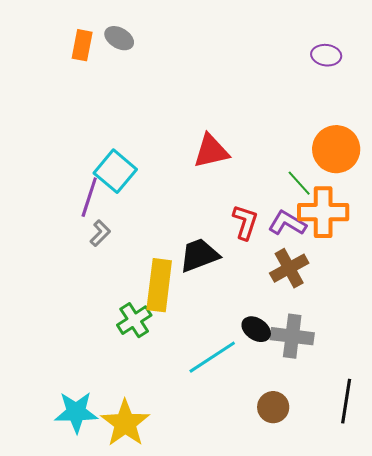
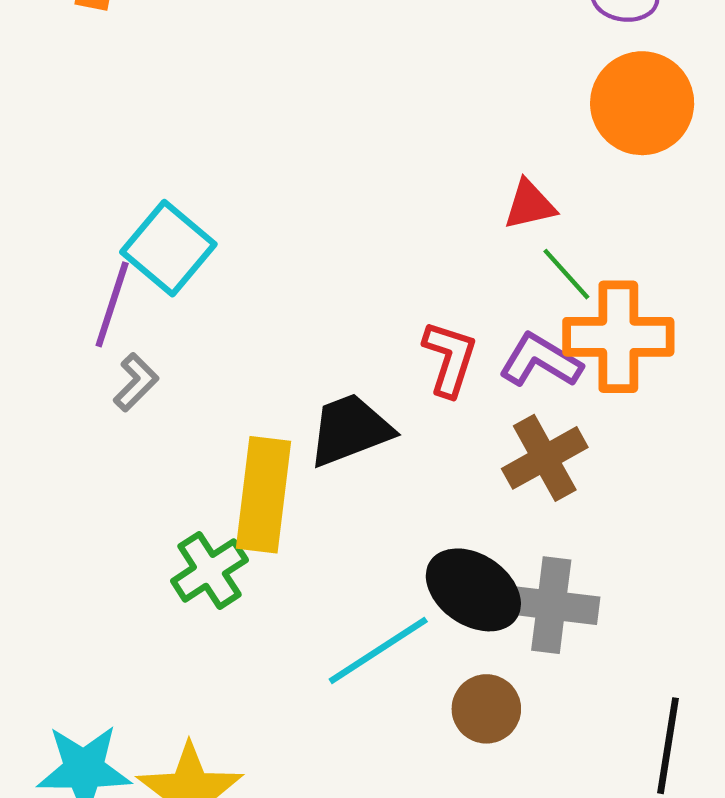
orange circle: (336, 149) -> (642, 103), moved
red triangle: (211, 151) -> (530, 205), moved, size x0.7
black ellipse: (256, 329) -> (473, 590), size x1.5
brown circle: (273, 407) -> (486, 709), moved

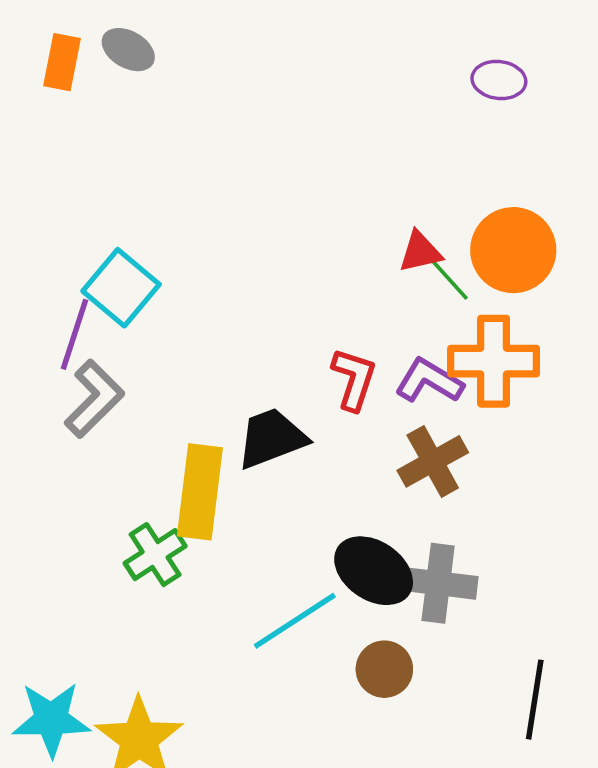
orange circle: (642, 103) -> (513, 250), moved
green line: (566, 274) -> (449, 279), moved
gray L-shape: (136, 382) -> (94, 399), size x1.6

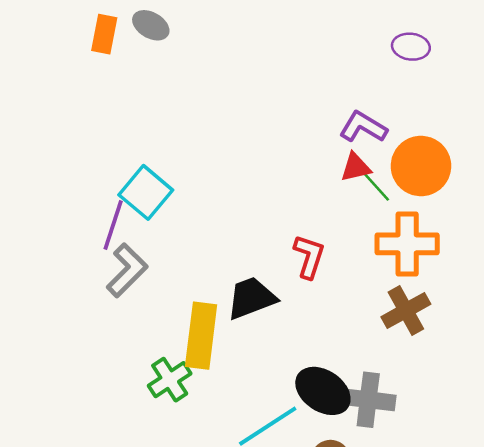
purple L-shape: (429, 381) -> (363, 127), moved
brown cross: (433, 461) -> (406, 311), moved

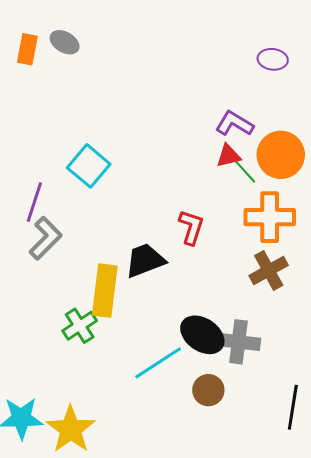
cyan square: (146, 192) -> (89, 166), moved

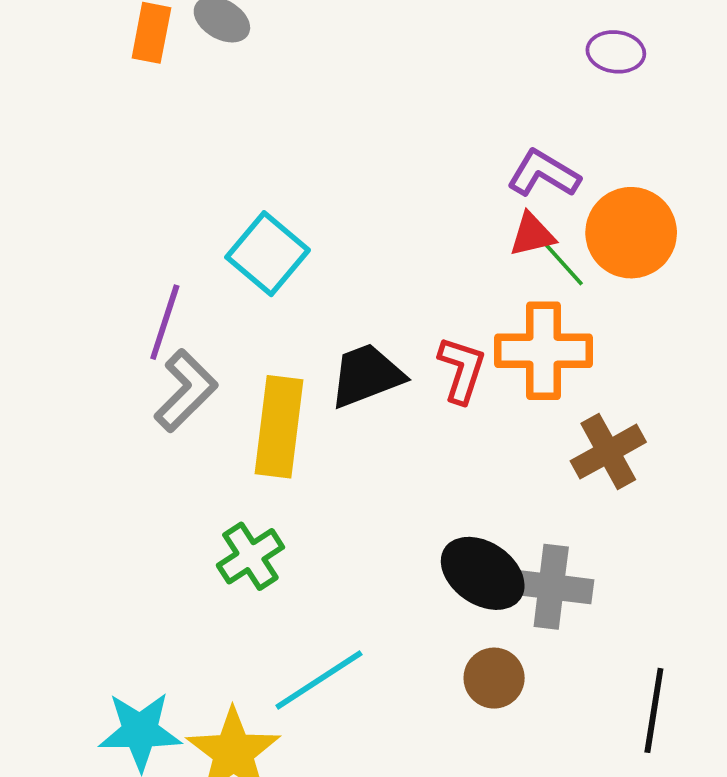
orange cross: (270, 217) -> (544, 351), moved
black trapezoid: (145, 260) -> (367, 375), moved
yellow rectangle: (105, 291) -> (279, 427), moved
cyan line: (158, 363) -> (319, 680), moved

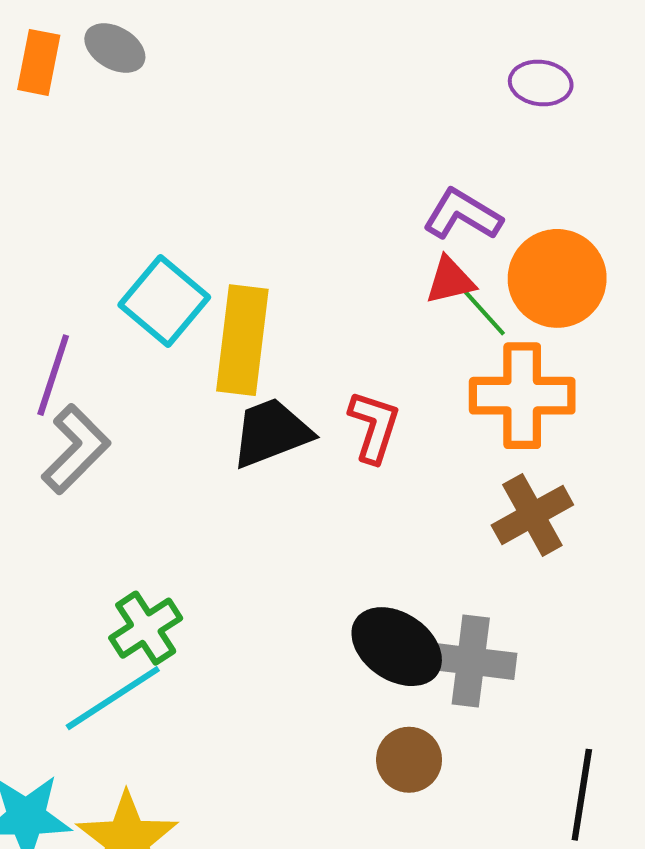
orange cross: (544, 351) -> (522, 396), moved
yellow rectangle: (279, 427) -> (242, 340), moved
cyan line: (319, 680) -> (113, 698), moved

